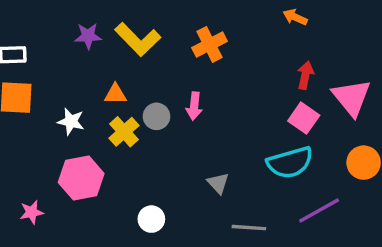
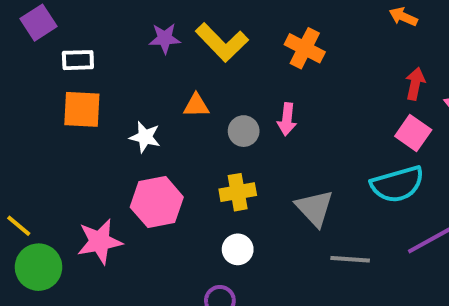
orange cross: (210, 44) -> (305, 48), turned -36
yellow cross: (124, 132) -> (238, 192), moved, turned 32
gray triangle: (218, 183) -> (315, 208), size x1.5
pink star: (32, 212) -> (100, 241), size x1.6

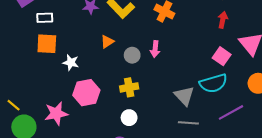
red arrow: (415, 84) -> (223, 20), moved
orange triangle: (196, 105) -> (107, 42), turned -32
white star: (145, 137) -> (71, 62), moved
gray triangle: (315, 208) -> (184, 96), moved

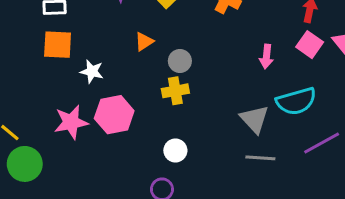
pink arrow: (155, 49) -> (266, 57), moved
pink square: (222, 56) -> (310, 45), moved
yellow cross: (129, 87) -> (175, 91), moved
pink star: (56, 113) -> (71, 122), moved

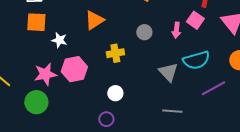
orange triangle: (144, 42) -> (94, 20), size x1.5
pink square: (310, 45) -> (195, 20), moved
gray circle: (180, 61) -> (144, 32), moved
gray line: (260, 158) -> (172, 111), moved
green circle: (25, 164) -> (36, 102), moved

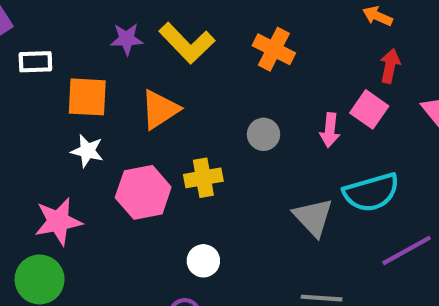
orange square: (36, 22) -> (87, 97), moved
pink hexagon: (74, 69) -> (143, 192), moved

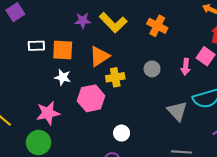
white rectangle: (35, 62) -> (36, 46), moved
yellow cross: (203, 178) -> (115, 77), moved

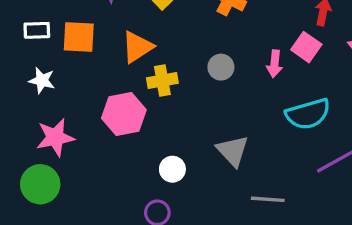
white star: (63, 77) -> (42, 81), moved
gray triangle: (177, 111) -> (233, 151), moved

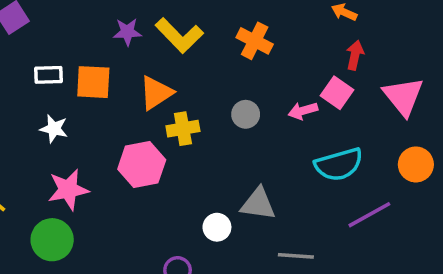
pink arrow: (274, 64) -> (303, 111), turned 68
gray triangle: (233, 151) -> (258, 204), turned -39
white circle: (172, 169) -> (217, 227), moved

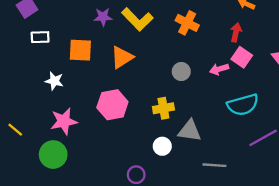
red arrow: (355, 55) -> (236, 32), moved
white rectangle: (49, 75) -> (40, 37), moved
yellow cross: (183, 129) -> (163, 108), moved

